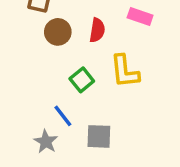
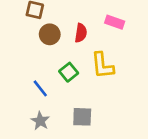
blue line: (63, 116) -> (40, 88), moved

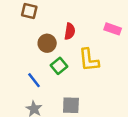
pink rectangle: (115, 22) -> (113, 29), moved
brown circle: (50, 34) -> (47, 43), moved

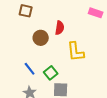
pink rectangle: (113, 29) -> (96, 13), moved
green square: (59, 66) -> (51, 73), moved

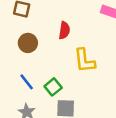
brown circle: (41, 38) -> (28, 43), moved

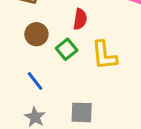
green square: (53, 87) -> (67, 49), moved

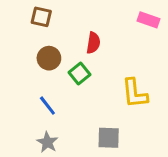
yellow L-shape: (104, 55) -> (135, 93), moved
gray square: (82, 112) -> (109, 138), moved

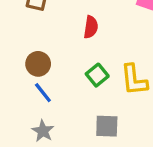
brown circle: (49, 58) -> (38, 64), moved
green square: (80, 73) -> (97, 75), moved

